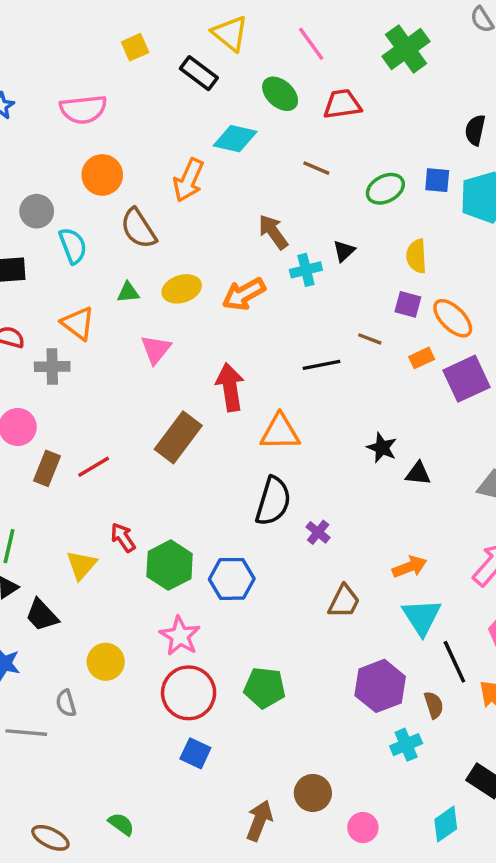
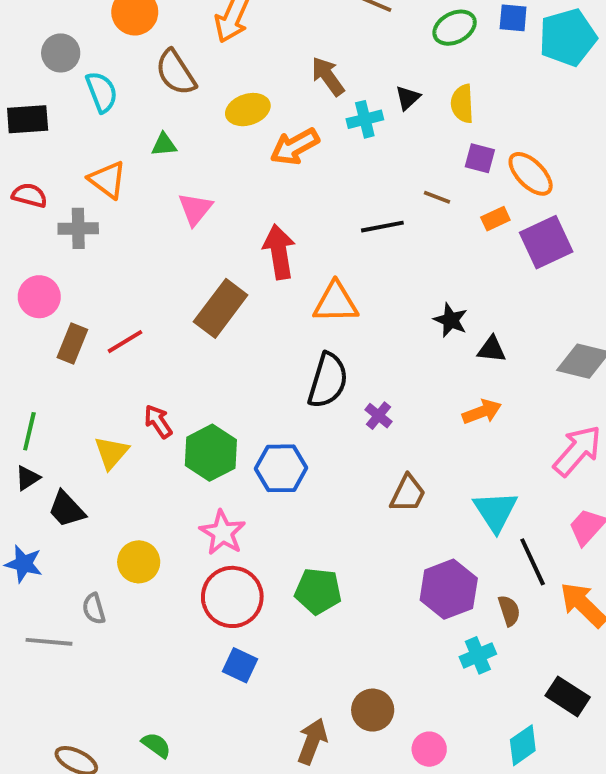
yellow semicircle: (416, 256) -> (462, 104), moved
yellow ellipse: (182, 289) -> (248, 110), moved
orange arrow: (410, 567) -> (482, 412), moved

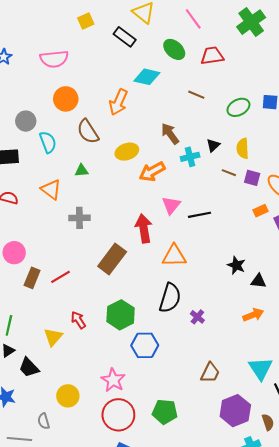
brown line: (437, 197) -> (229, 173), moved
pink triangle: (195, 209) -> (171, 205), moved
gray cross: (78, 228) -> (79, 218), moved
green hexagon: (211, 453) -> (121, 315), moved
brown trapezoid: (408, 494) -> (210, 373), moved

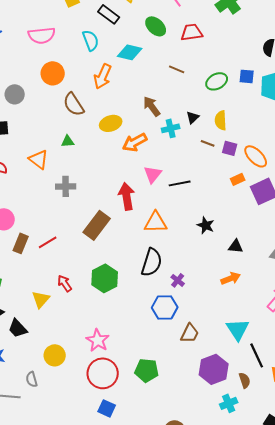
cyan semicircle: (48, 142) -> (91, 40), moved
black star: (236, 265) -> (206, 225), moved
blue hexagon: (145, 345) -> (165, 307), moved

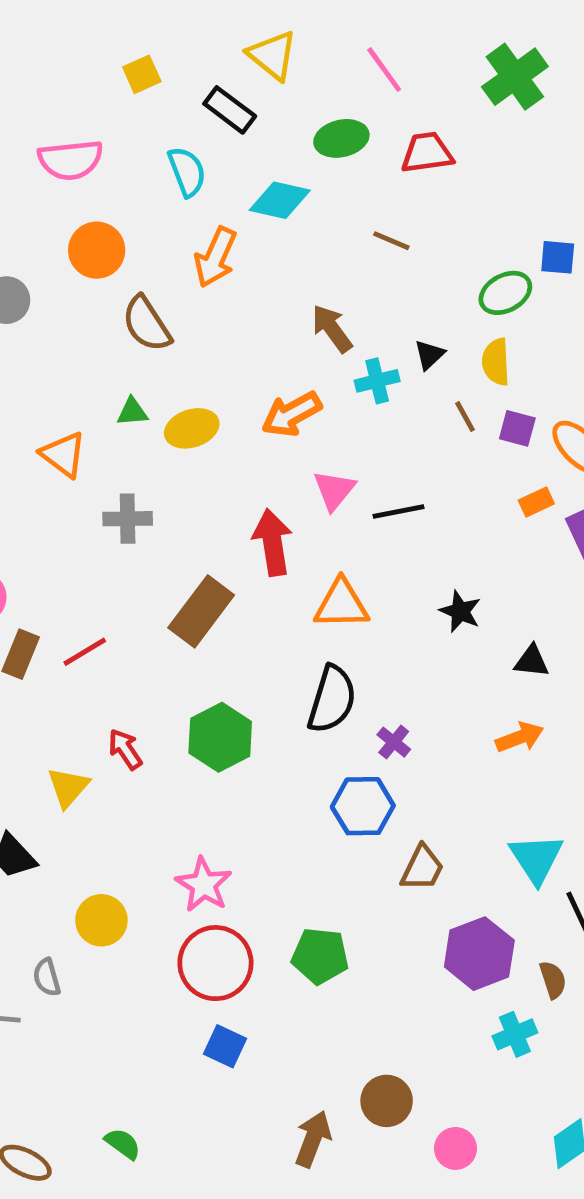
green ellipse: (156, 26) -> (341, 138), turned -55
green ellipse: (217, 81) -> (505, 293), moved
yellow ellipse: (111, 123) -> (192, 428), moved
brown line: (208, 143) -> (465, 416), turned 40

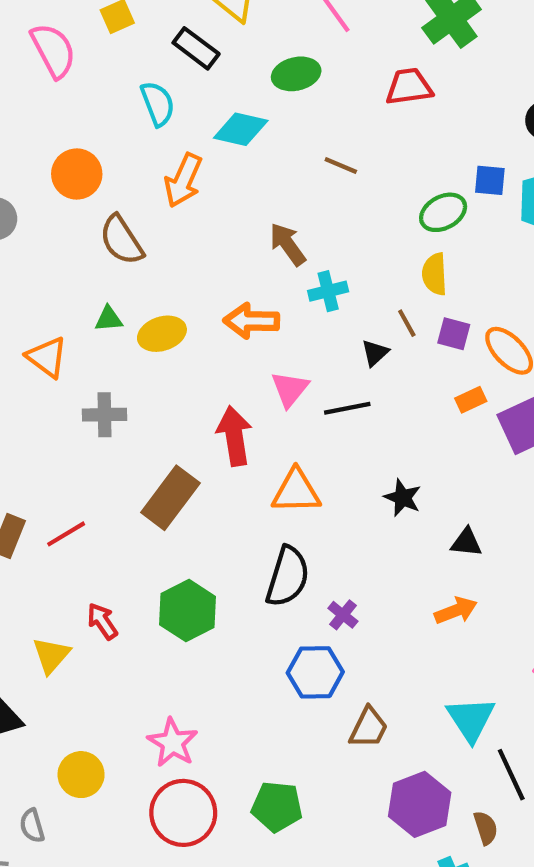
red trapezoid: (427, 153) -> (409, 87), moved
pink semicircle: (71, 160) -> (53, 50), moved, turned -112
black triangle: (429, 355) -> (375, 353), moved
orange arrow: (292, 414) -> (251, 321), turned 30

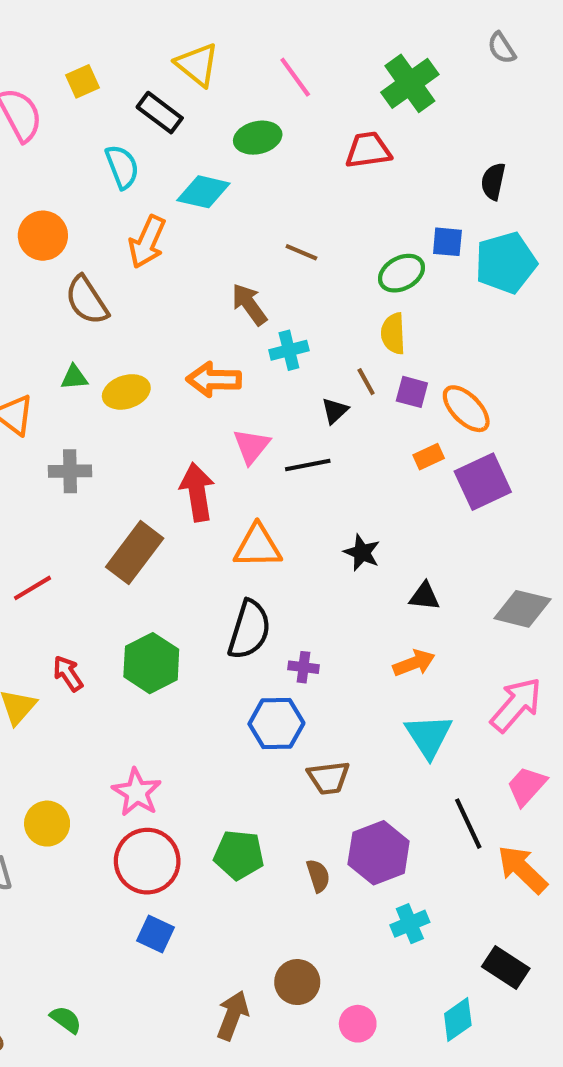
brown line: (341, 165) -> (301, 252), moved
purple cross: (343, 615) -> (304, 667), turned -32
cyan triangle: (471, 719) -> (429, 736), moved
brown trapezoid: (369, 728) -> (329, 778), turned 57
brown semicircle: (486, 828) -> (318, 876), moved

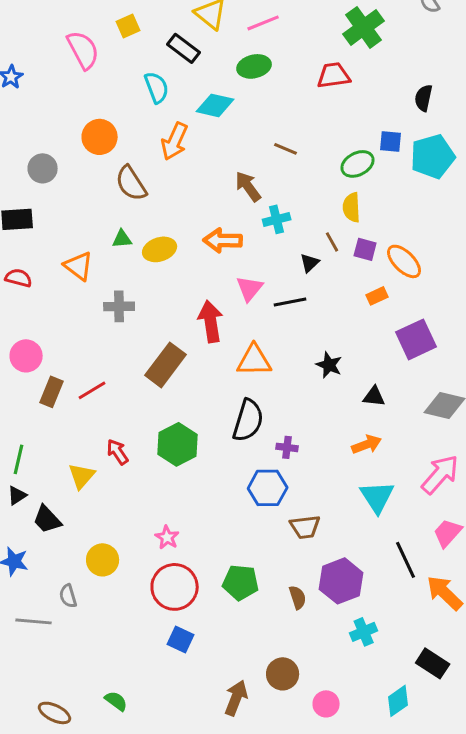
pink line: (295, 77) -> (263, 23), moved, turned -76
purple square: (483, 482) -> (416, 339), moved
pink star: (137, 792) -> (167, 537), size x0.7

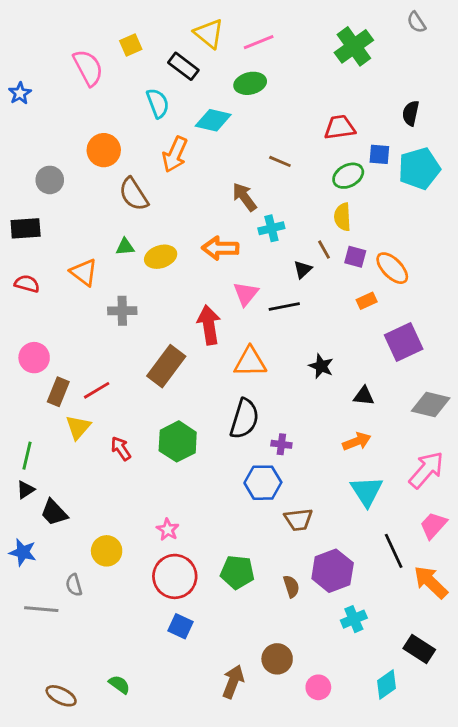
red trapezoid: (334, 75) -> (340, 127), moved
yellow triangle: (82, 476) -> (78, 427), moved

